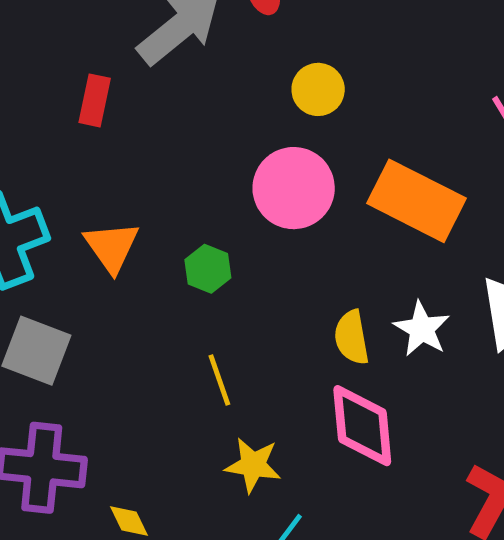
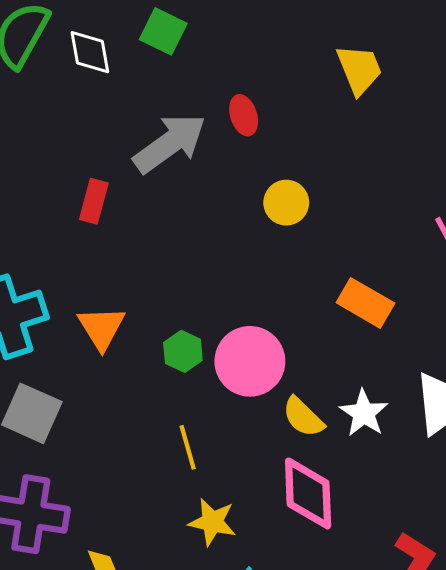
pink circle: (294, 188) -> (250, 361), moved
orange rectangle: (417, 201) -> (365, 303), size x0.7
yellow semicircle: (352, 337) -> (303, 417), turned -39

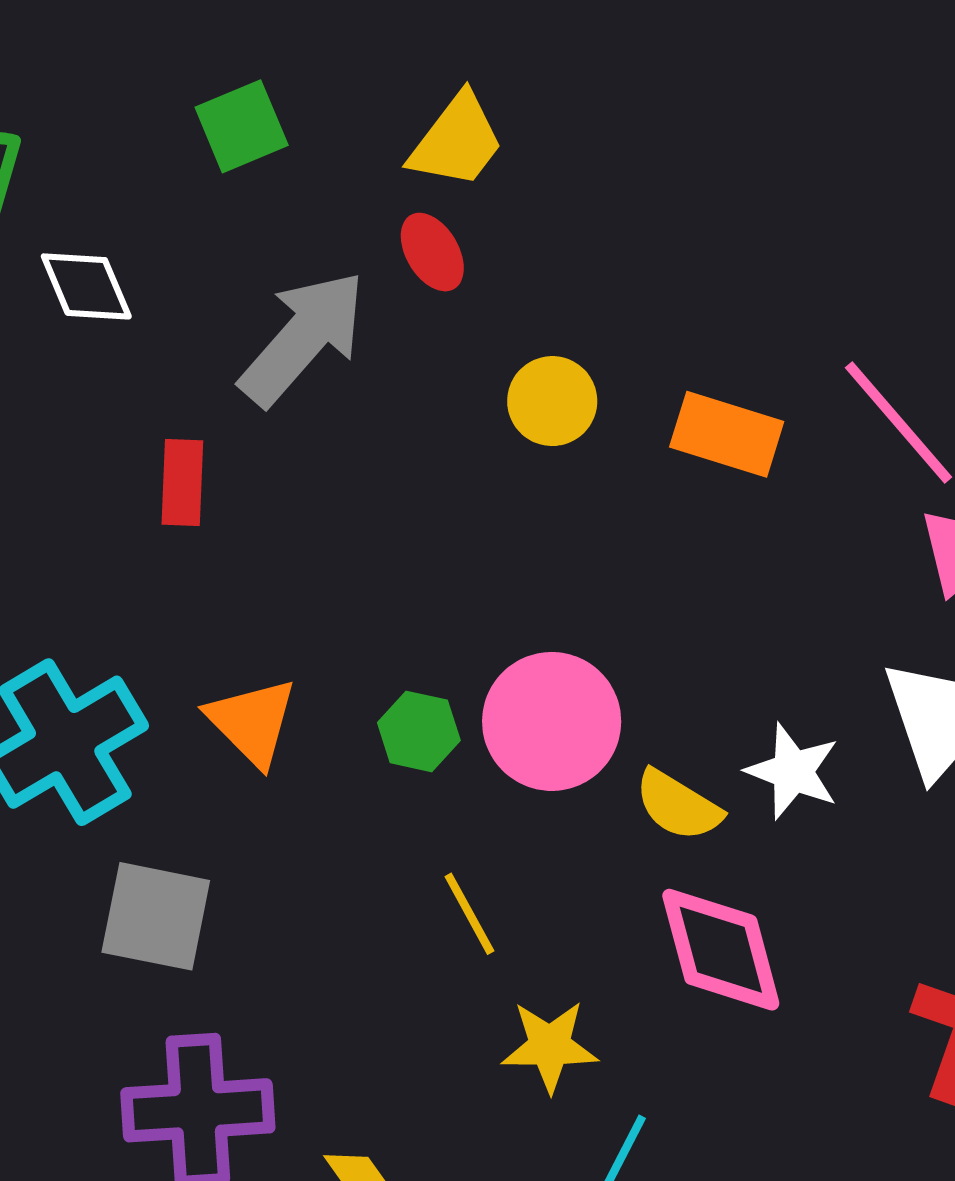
green square: (163, 31) -> (242, 126), turned -36
white diamond: (90, 52) -> (86, 286), moved
yellow trapezoid: (359, 69) -> (457, 141), moved, turned 72
orange rectangle: (365, 303) -> (727, 434), moved

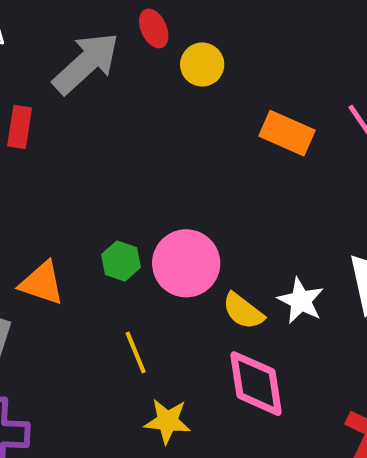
yellow circle: (552, 401) -> (202, 65), moved
orange triangle: (252, 722) -> (42, 283), moved, turned -33

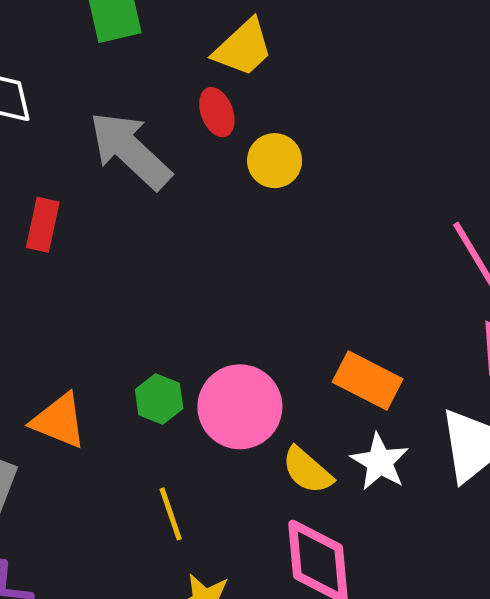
gray arrow: (86, 63) -> (130, 150), turned -98
orange rectangle: (287, 133) -> (368, 381), moved

